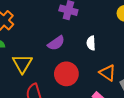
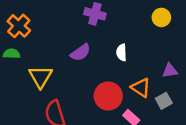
red circle: (66, 74) -> (108, 96), moved

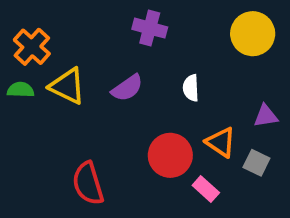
yellow circle: (161, 17) -> (253, 34), size x1.5
yellow triangle: (41, 77) -> (67, 86), moved, turned -35
gray square: (164, 101) -> (256, 163), turned -35

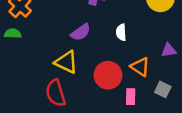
yellow triangle: (67, 86) -> (66, 62), moved
gray square: (256, 163) -> (163, 89), moved
pink rectangle: (206, 189) -> (131, 97), turned 49

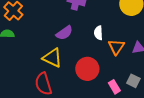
orange triangle: (140, 67) -> (116, 47), moved, turned 30
pink rectangle: (131, 97) -> (114, 87), moved, turned -32

